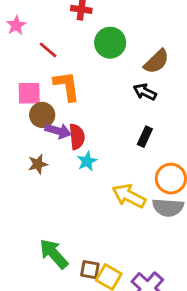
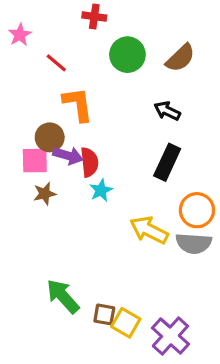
brown semicircle: (156, 61) -> (180, 58), moved
pink square: (29, 93) -> (35, 161), moved
black rectangle: (145, 137) -> (167, 162), size x1.5

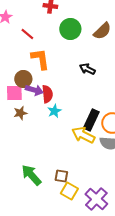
black arrow: (167, 111) -> (87, 69), moved
black rectangle: (167, 162) -> (91, 120), moved
brown square: (104, 314) -> (61, 176), moved

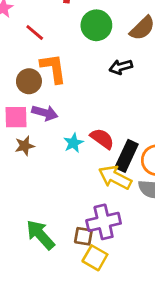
black arrow: (87, 69) -> (121, 67), moved, turned -42
brown circle: (23, 79) -> (29, 81), moved
red semicircle: (47, 94) -> (102, 139), moved, turned -48
purple cross: (96, 199) -> (104, 222), moved, turned 35

